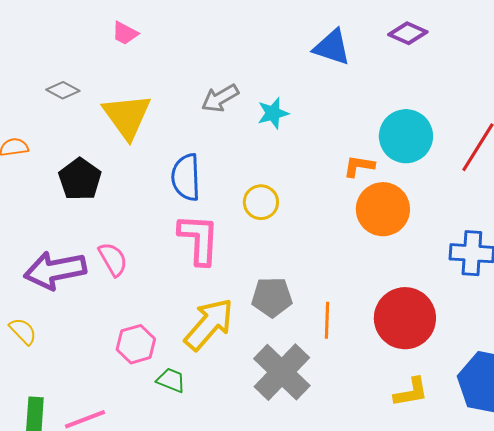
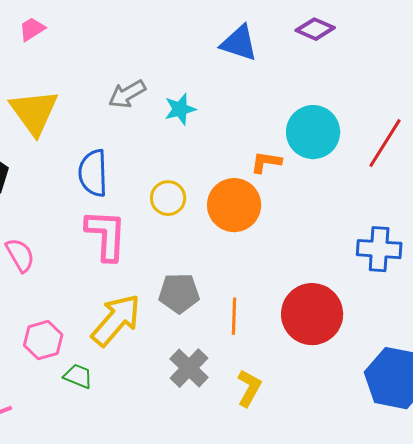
pink trapezoid: (125, 33) -> (32, 29), turned 120
orange circle: (383, 209) -> (234, 205), moved
gray cross: (282, 372) -> (189, 368), size x0.7
yellow L-shape: (411, 392) -> (249, 388), moved, turned -51

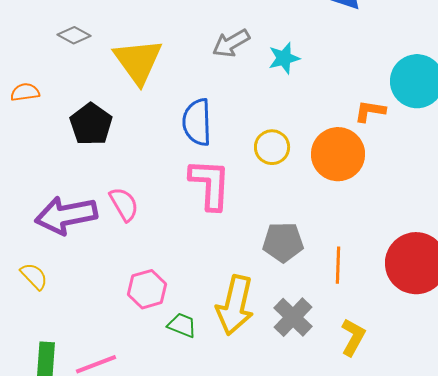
yellow arrow: (116, 320) -> (235, 305), moved, turned 152

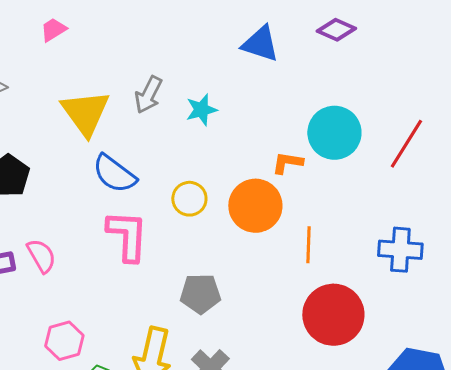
gray arrow: (231, 43) -> (148, 95), turned -33
yellow triangle: (138, 61) -> (85, 113), moved
blue semicircle: (197, 122) -> (114, 174), turned -51
orange line: (338, 265) -> (308, 245), moved

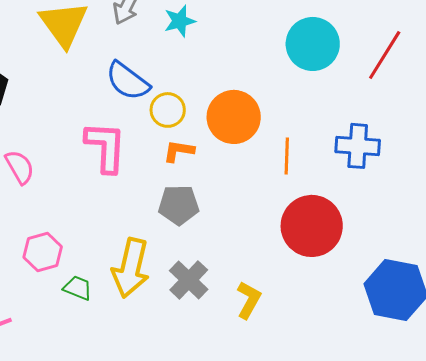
orange L-shape: (287, 163) -> (179, 151), moved
blue semicircle: (114, 174) -> (128, 81), moved
blue cross: (400, 250) -> (358, 146), moved

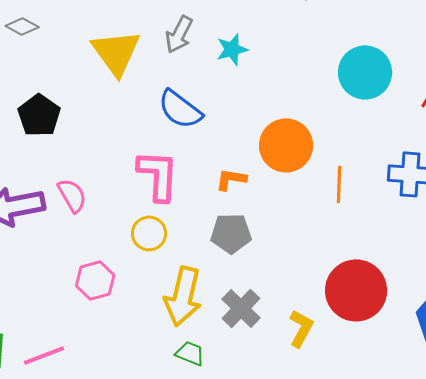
yellow circle: (168, 110) -> (149, 233), moved
red circle: (312, 226) -> (356, 290), moved
green trapezoid: (78, 288) -> (190, 353), moved

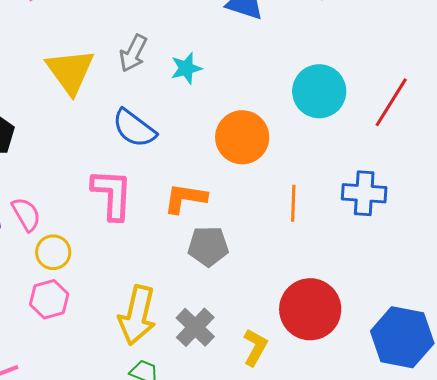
orange circle: (286, 145) -> (242, 137), moved
orange L-shape: (231, 179) -> (185, 198), size x1.4
yellow circle: (149, 233) -> (53, 252), moved
gray pentagon: (231, 233) -> (208, 246), moved

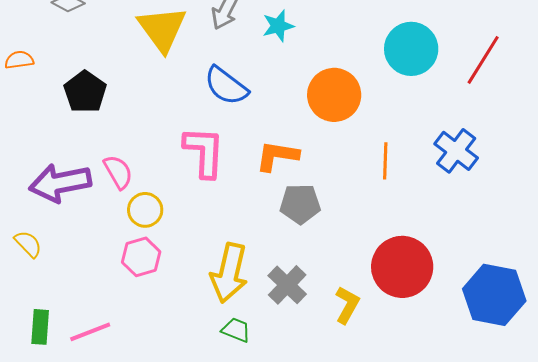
blue cross: (364, 193) -> (456, 151), turned 33

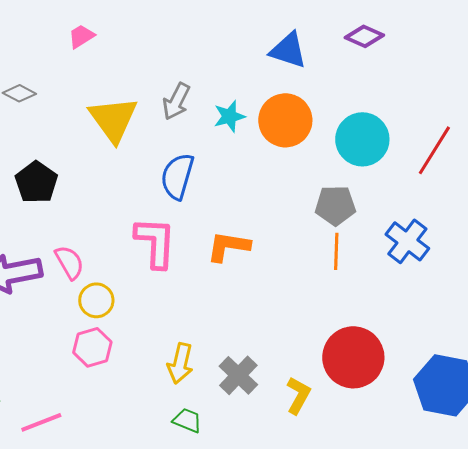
blue semicircle: (226, 86) -> (177, 176), turned 69
orange circle: (334, 95) -> (285, 120), moved
gray pentagon: (300, 204) -> (335, 205), moved
yellow arrow: (229, 273) -> (180, 363), size x0.7

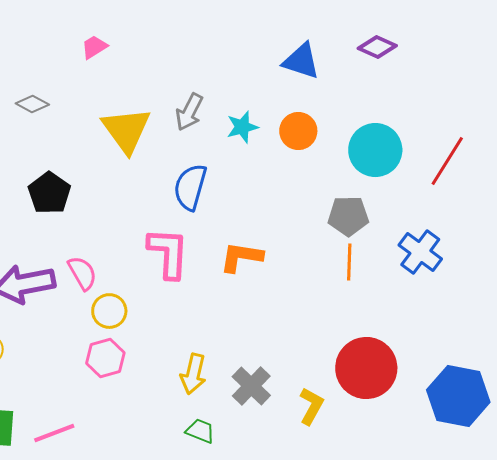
orange circle: (285, 120) -> (298, 131), size x0.7

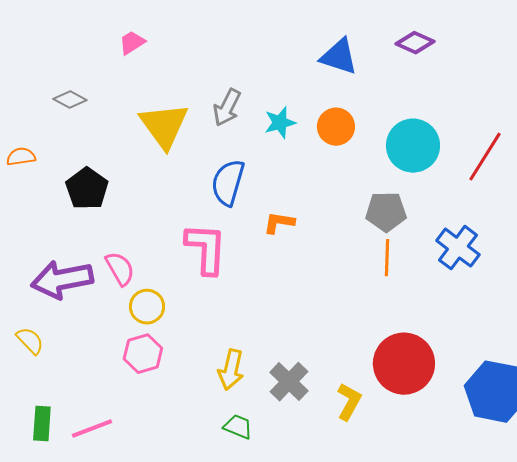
orange L-shape: (241, 257) -> (279, 223), moved, size x0.7

